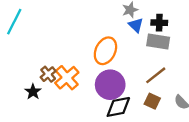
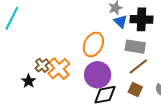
black cross: (159, 23) -> (141, 19), size x1.5
gray rectangle: (158, 41) -> (135, 47), moved

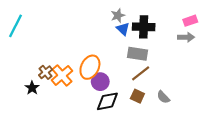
orange ellipse: (93, 44) -> (90, 67), moved
purple circle: (98, 75) -> (100, 82), size x0.7

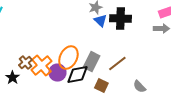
gray rectangle: (137, 54) -> (91, 62), moved, turned -72
purple circle: (100, 82) -> (57, 73), moved
brown square: (137, 96) -> (101, 86), moved
black diamond: (107, 101) -> (77, 75), moved

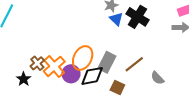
black cross: (120, 19) -> (137, 17), turned 30
gray semicircle: (139, 87) -> (157, 78), moved

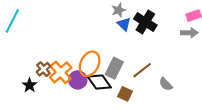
black diamond: (92, 76) -> (99, 82), turned 65

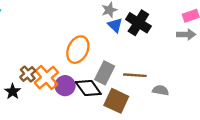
orange ellipse: (90, 64) -> (78, 50), moved
brown line: (142, 70) -> (135, 75), turned 42
gray semicircle: (166, 84) -> (161, 90), turned 144
brown square: (125, 94) -> (116, 101), size x1.5

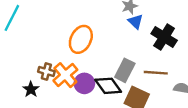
black cross: (138, 23) -> (164, 37), moved
orange ellipse: (78, 50) -> (81, 39), moved
brown cross: (28, 74) -> (46, 72), turned -35

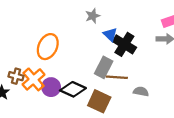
blue triangle: (136, 22) -> (110, 35), moved
gray rectangle: (125, 70) -> (104, 67), moved
black diamond: (108, 86) -> (73, 89), turned -30

